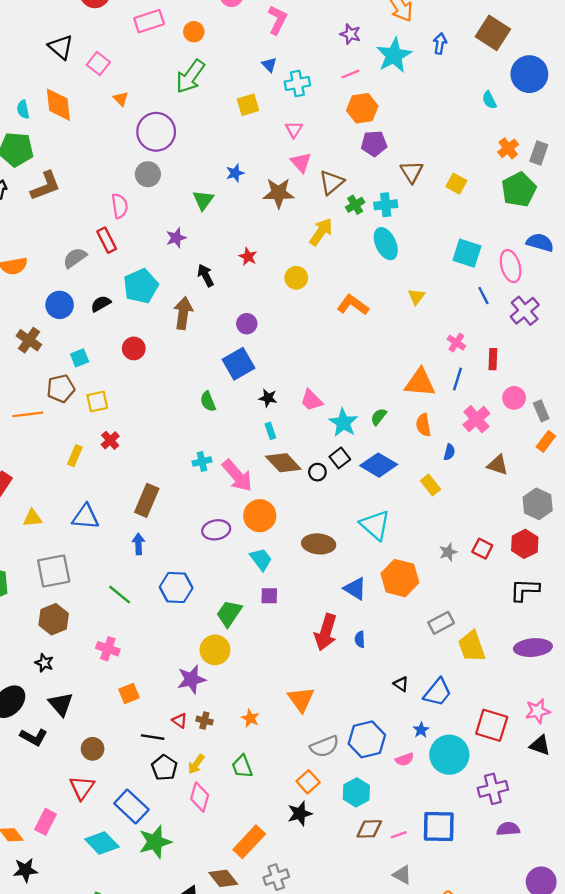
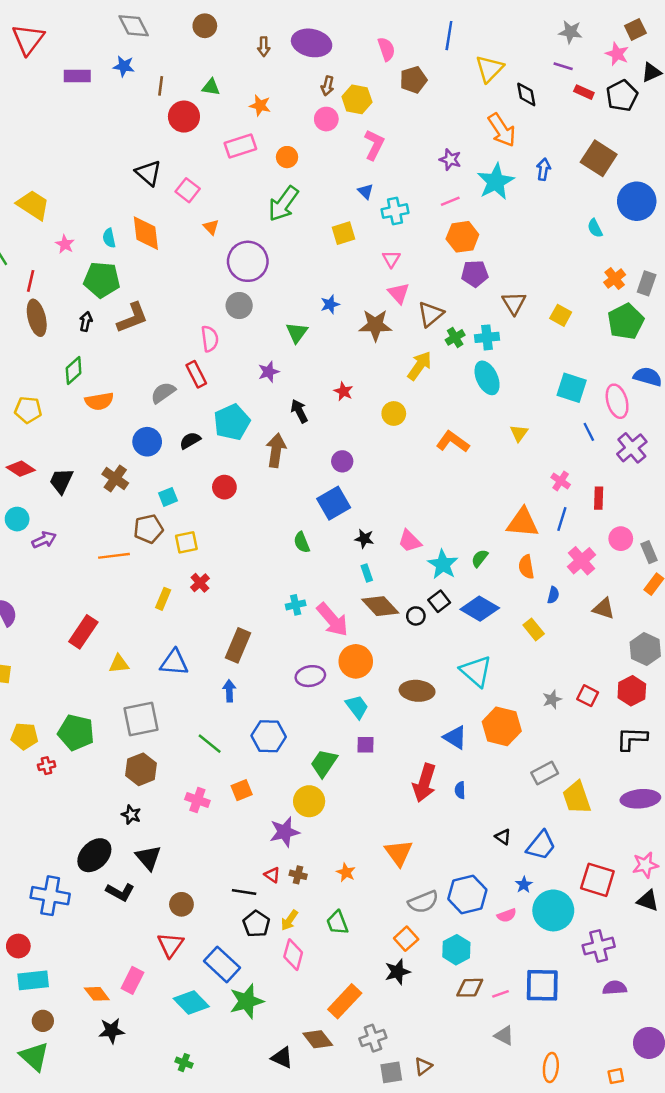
orange square: (129, 693) -> (242, 790), moved

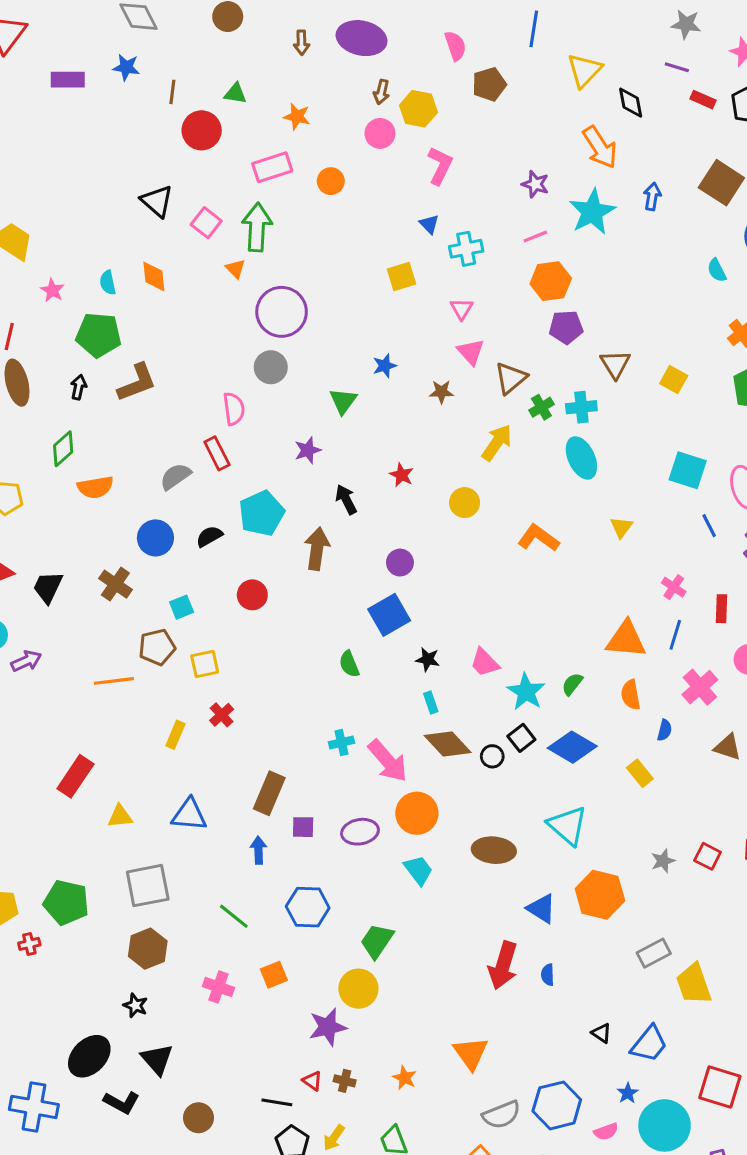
green arrow: (283, 204) -> (257, 227), moved, turned 147
orange diamond: (146, 233) -> (154, 276), size x0.7
brown star: (375, 325) -> (441, 392), size x0.6
purple square: (366, 745) -> (303, 827), moved

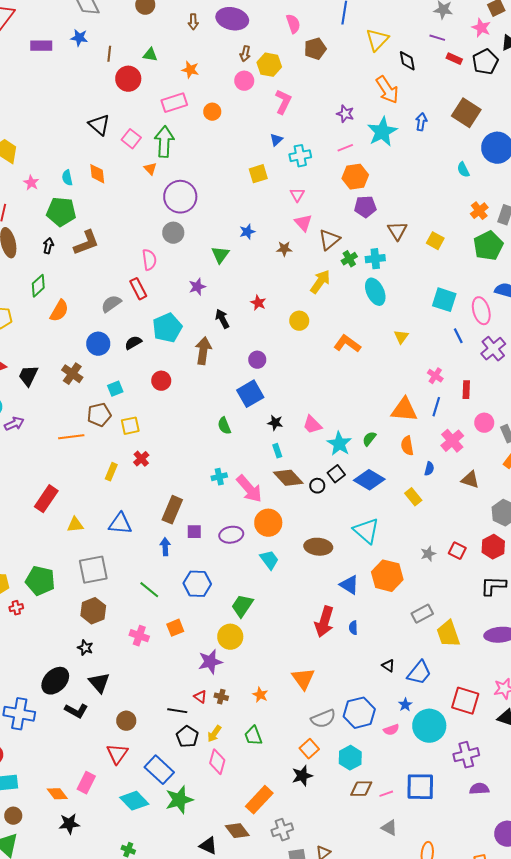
blue triangle: (429, 224) -> (276, 140), turned 32
orange semicircle: (95, 487) -> (59, 311), turned -50

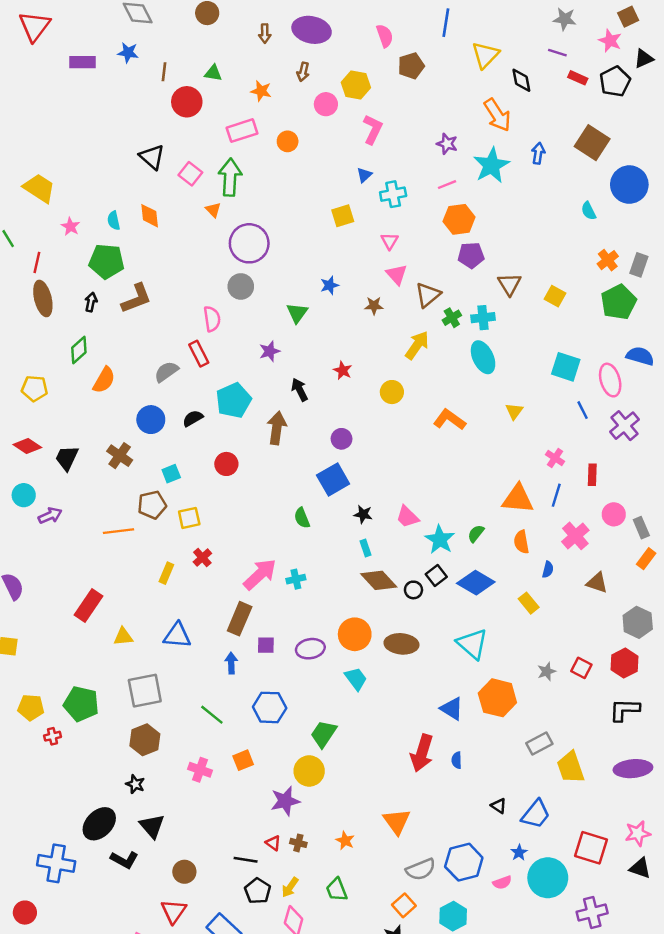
brown arrow: (245, 54) -> (303, 72), moved
pink arrow: (249, 489) -> (260, 574), moved, turned -92
brown ellipse: (318, 547) -> (401, 644), moved

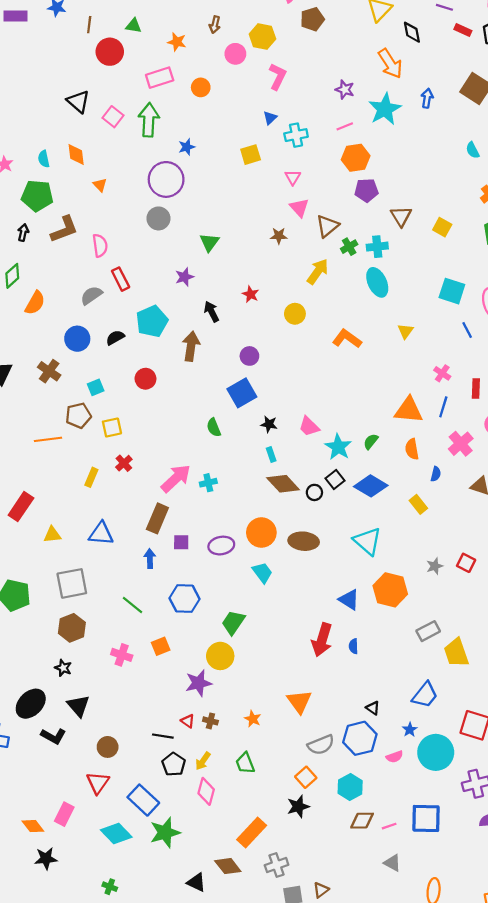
orange triangle: (213, 210) -> (100, 185), moved
blue star: (330, 285) -> (187, 147), moved
pink semicircle: (212, 319) -> (100, 246), moved
black triangle: (499, 806) -> (373, 708), moved

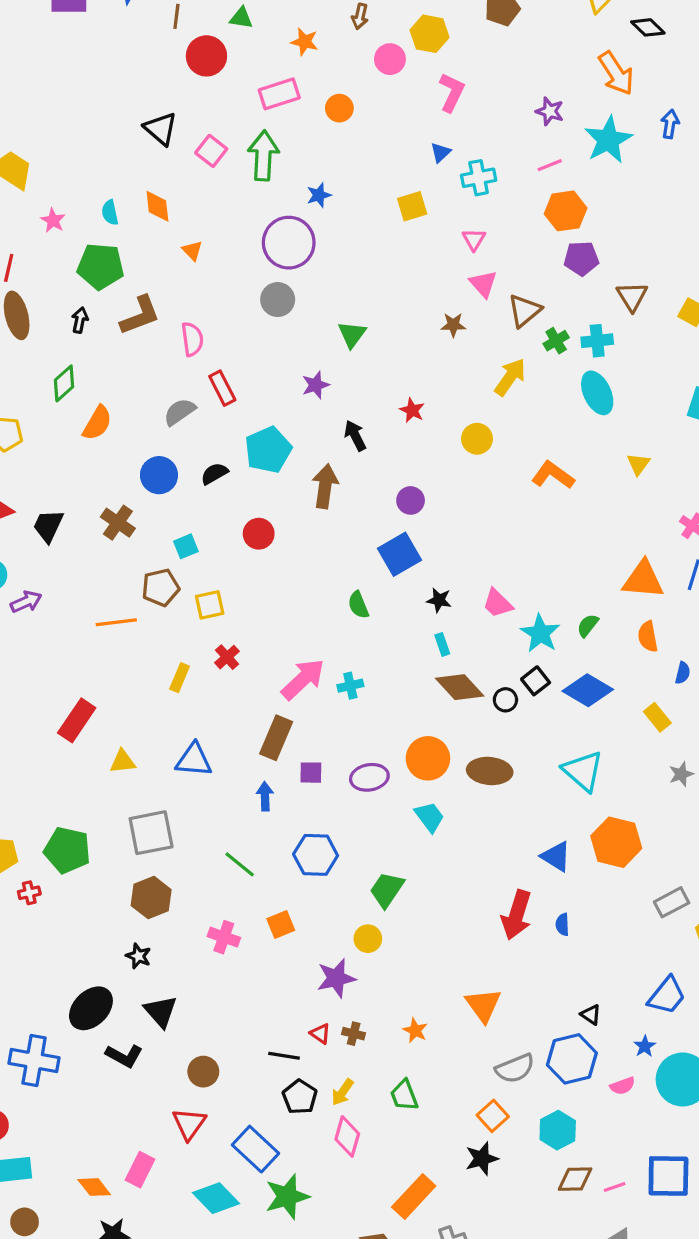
black diamond: (412, 32) -> (648, 27), turned -35
gray star: (435, 566) -> (681, 774), moved
yellow circle: (220, 656) -> (368, 939), size x0.7

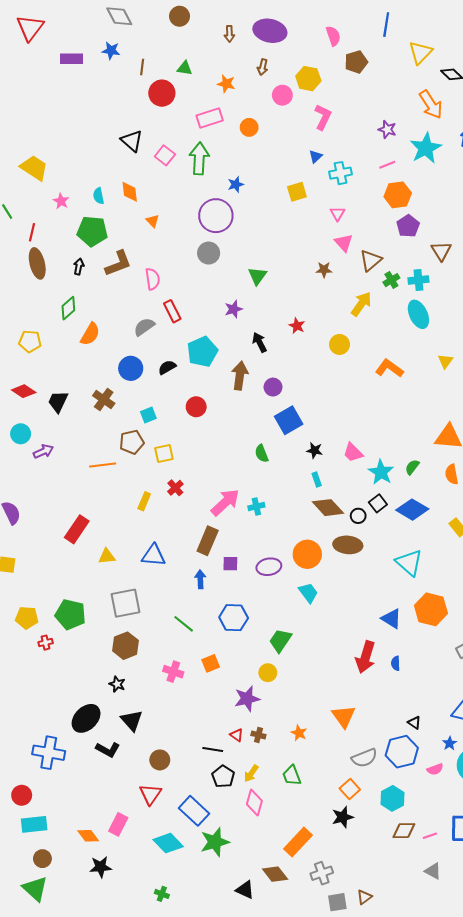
purple pentagon: (581, 258) -> (408, 226), turned -30
purple circle: (411, 500) -> (273, 387), moved
brown ellipse: (490, 771) -> (348, 545), moved

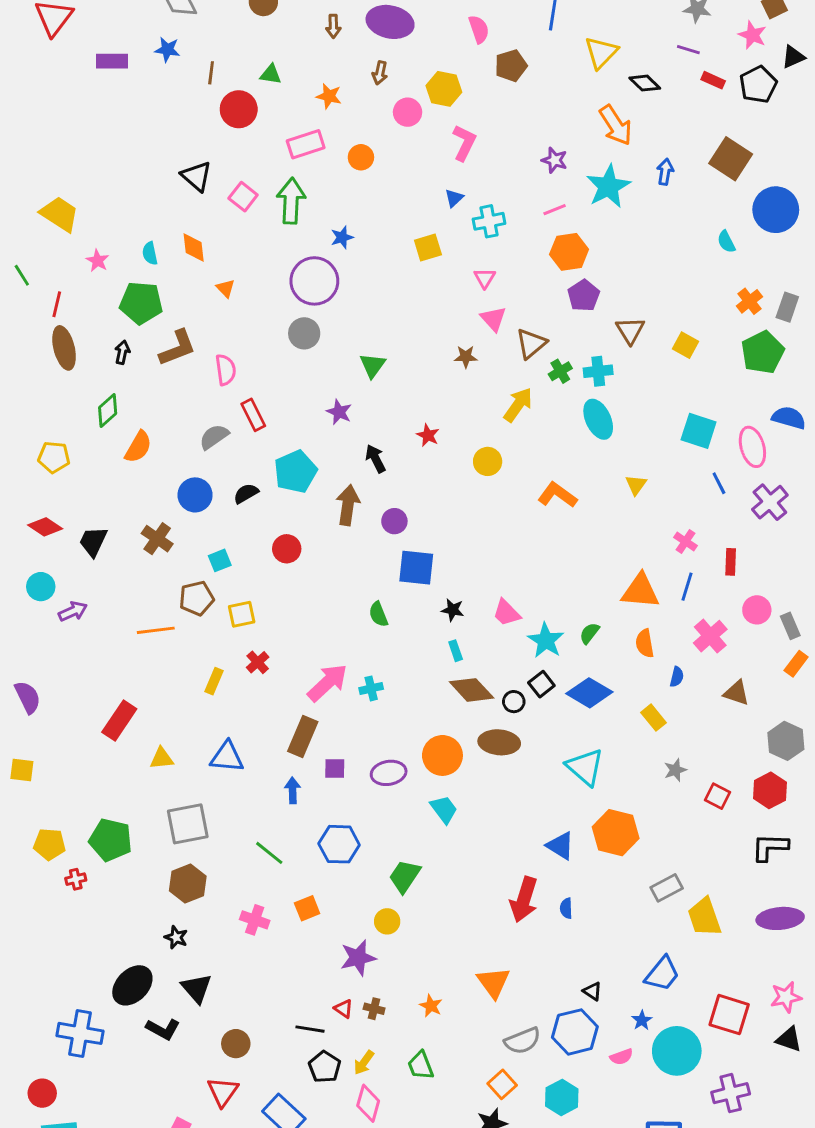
purple star: (234, 309) -> (339, 412), turned -30
blue square: (289, 420) -> (416, 568), turned 36

